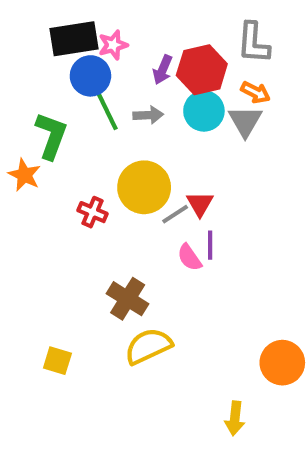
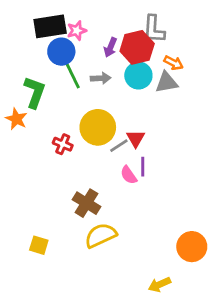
gray L-shape: (253, 43) -> (154, 29), moved
gray triangle: (245, 121) -> (167, 82), turned 50
yellow arrow: (235, 418) -> (159, 284), turned 60

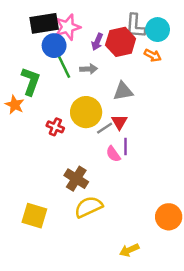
pink star: (77, 31) -> (68, 27), size x1.5
cyan circle: (138, 75) -> (158, 30), moved
gray triangle: (167, 82) -> (123, 91), moved
yellow square: (39, 245) -> (34, 216), size x1.5
yellow arrow: (159, 284) -> (129, 250), moved

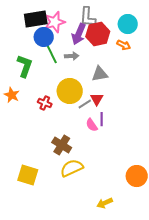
gray L-shape: (135, 26) -> (88, 17), moved
purple arrow: (97, 42) -> (79, 34), size x1.5
orange star: (15, 105) -> (12, 95), moved

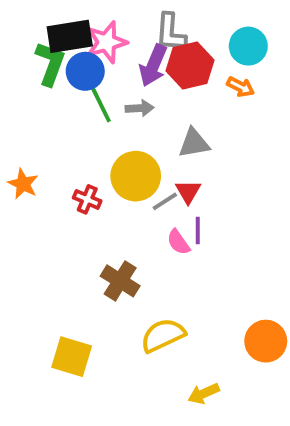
green L-shape: (25, 66) -> (50, 64), moved
yellow semicircle: (72, 168) -> (163, 335), moved
yellow square: (28, 175) -> (72, 357), moved

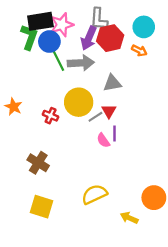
gray arrow: (140, 108) -> (81, 63), size x1.6
brown cross: (120, 281) -> (38, 163), moved
yellow arrow: (204, 394) -> (129, 218), moved, turned 48

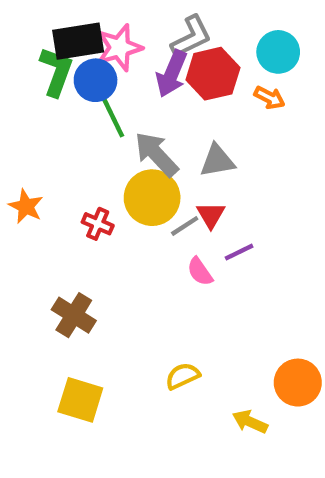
gray L-shape: (99, 19) -> (191, 37), turned -120
gray arrow: (81, 63) -> (156, 154), moved, turned -130
purple line: (115, 134) -> (239, 252), moved, turned 64
yellow semicircle: (94, 194) -> (183, 376), size x0.7

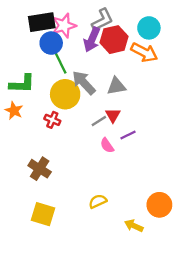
green L-shape: (56, 72) -> (22, 84), moved, turned 72
orange arrow: (270, 98) -> (144, 52), size x1.6
yellow circle: (152, 198) -> (65, 94), moved

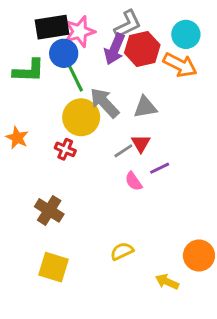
green L-shape: (22, 84) -> (29, 71), moved

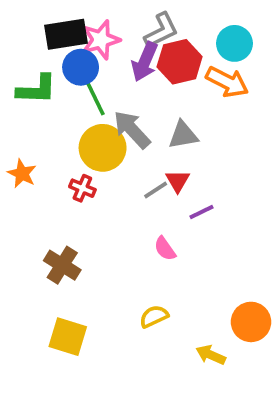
pink semicircle: (134, 181) -> (165, 249), moved

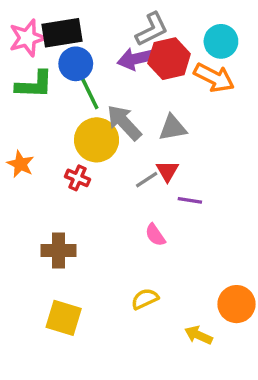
pink star: (101, 40) -> (27, 38), moved
purple arrow: (145, 62) -> (136, 59), turned 54
purple line: (202, 212) -> (190, 200), turned 35
brown cross: (62, 265) -> (58, 250), turned -32

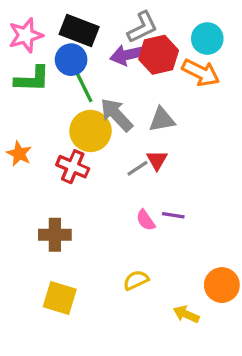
black rectangle: (62, 33) -> (79, 30), moved, turned 30
red cross: (77, 178) -> (73, 167), size x1.4
purple line: (190, 200) -> (173, 215), moved

